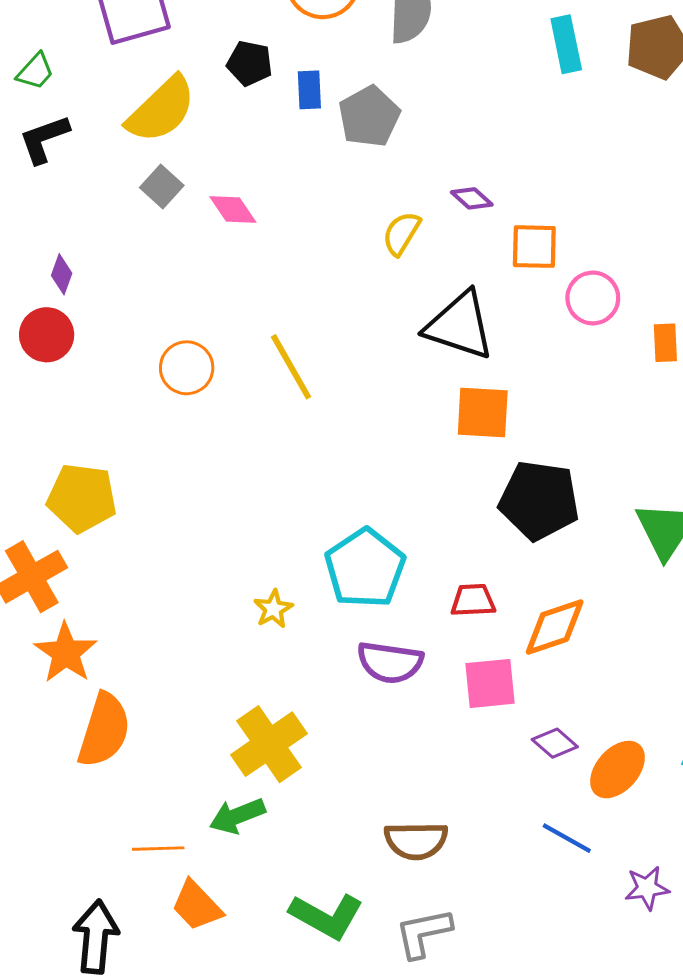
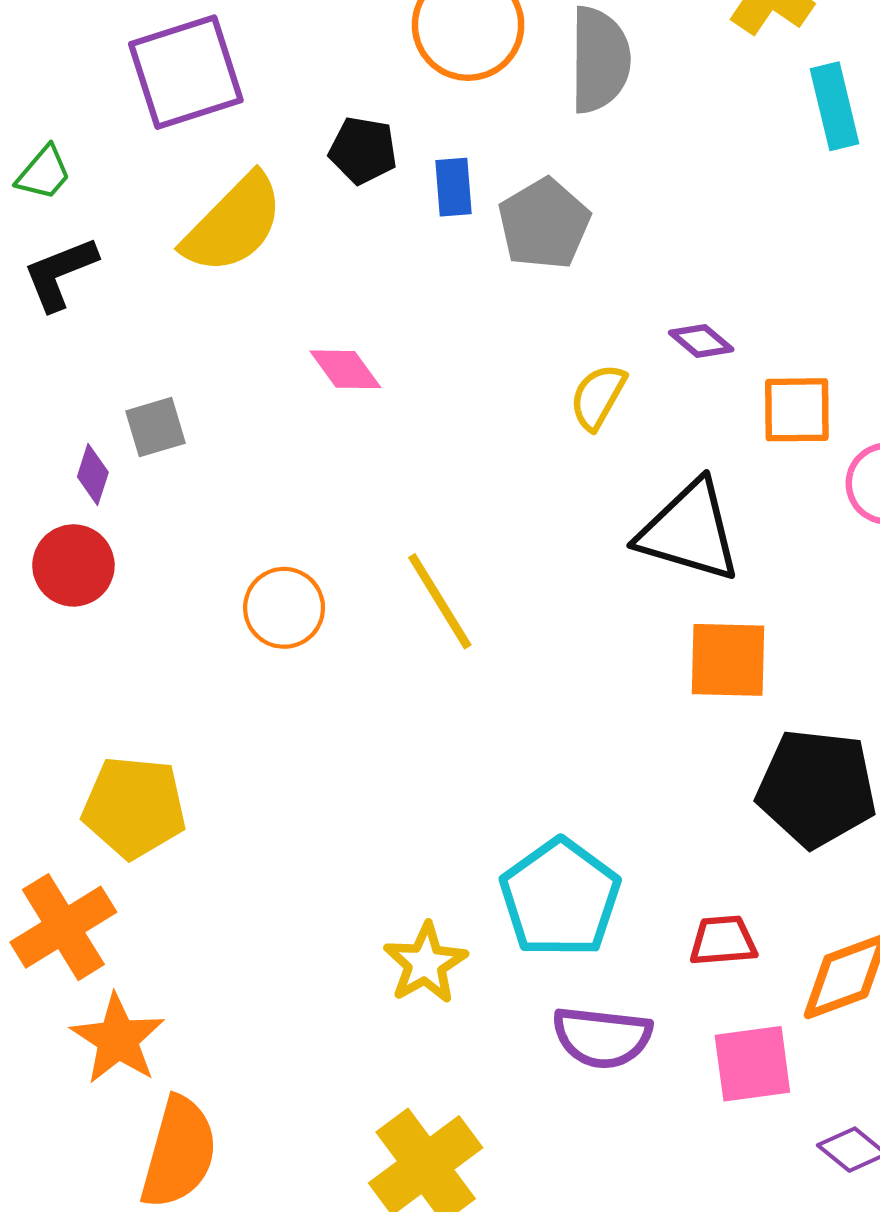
gray square: (162, 187) -> (156, 427), moved, turned 33
yellow star: (273, 609) -> (425, 963), size x1.4

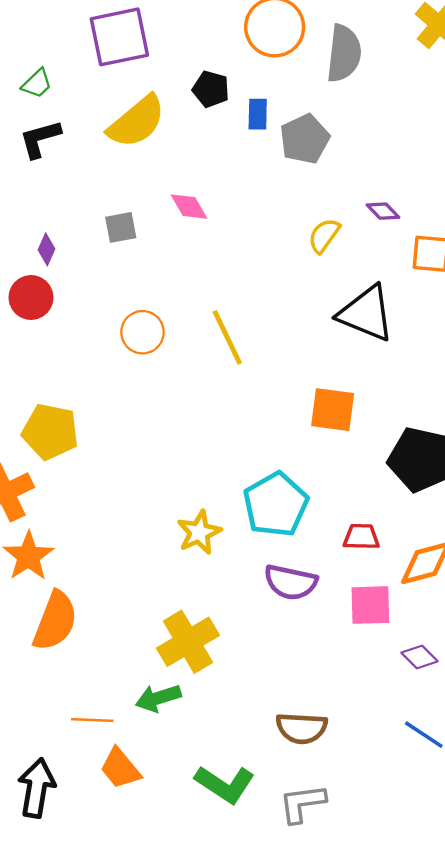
gray square: (156, 427) -> (121, 227), moved
orange square: (728, 660) -> (333, 410), moved

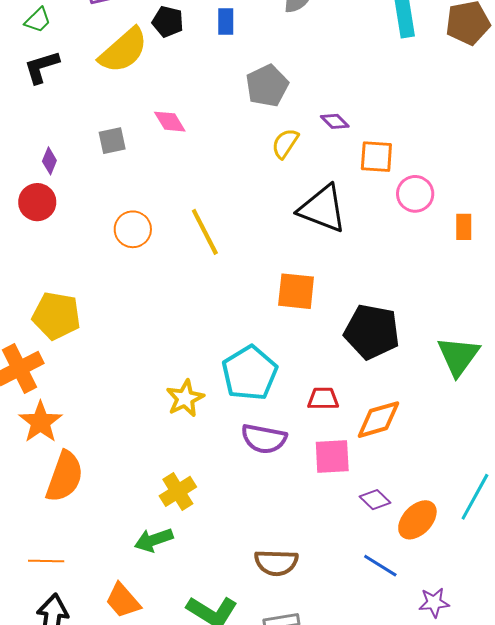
black pentagon: (211, 89) -> (168, 22), moved
blue rectangle: (258, 114) -> (226, 21), moved
gray pentagon: (305, 139) -> (267, 86), moved
yellow cross: (188, 642) -> (178, 491), size x0.7
orange line: (92, 720) -> (46, 561), moved

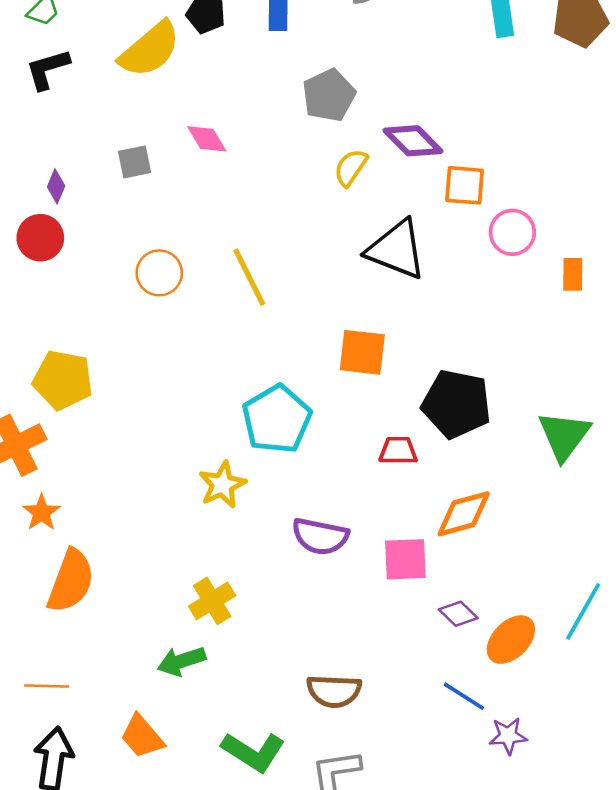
purple diamond: (335, 121) -> (413, 141), size x1.6
cyan pentagon: (250, 373) -> (277, 419), moved
red trapezoid: (323, 399) -> (398, 451), moved
orange star: (40, 422) -> (41, 513), size x0.7
purple star: (434, 603) -> (508, 736), moved

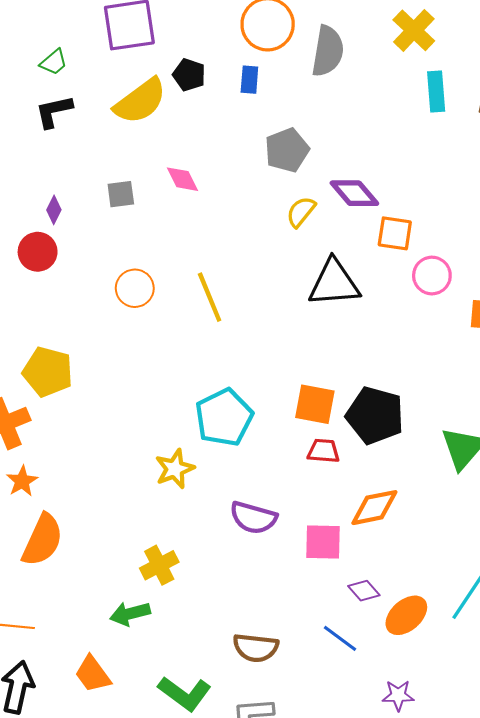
black triangle: (396, 250) -> (334, 283), turned -30
orange square: (362, 352) -> (315, 404), moved
blue line: (464, 696) -> (340, 638), moved

